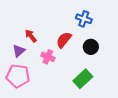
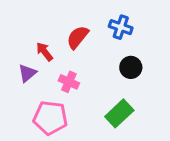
red semicircle: (64, 40) -> (78, 37), moved
pink pentagon: (18, 76) -> (50, 118), moved

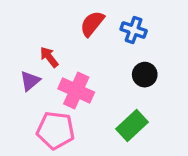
red semicircle: (78, 37) -> (92, 24), moved
pink cross: (69, 82) -> (76, 91), size x1.5

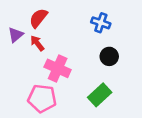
red semicircle: (92, 24) -> (38, 18), moved
purple triangle: (30, 81) -> (16, 35), moved

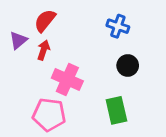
red arrow: (37, 43) -> (43, 50), turned 56
green rectangle: (100, 95) -> (116, 110), turned -60

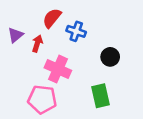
red semicircle: (45, 21) -> (52, 18), moved
blue cross: (118, 26) -> (76, 31), moved

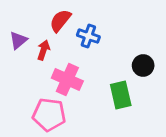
black circle: (110, 57) -> (143, 65), moved
green rectangle: (100, 96) -> (121, 95), moved

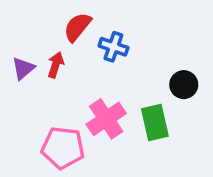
purple triangle: (18, 40) -> (23, 68), moved
pink cross: (67, 80) -> (106, 119), moved, turned 32

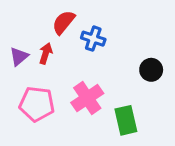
green rectangle: (155, 122) -> (126, 120), moved
pink pentagon: (63, 148) -> (37, 104), moved

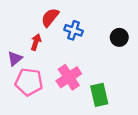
purple triangle: (19, 56) -> (15, 58), moved
black circle: (151, 70) -> (119, 37), moved

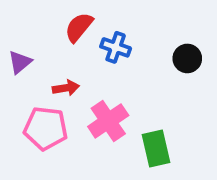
red arrow: (36, 42) -> (66, 88), moved, turned 63
purple triangle: (15, 58) -> (20, 62), moved

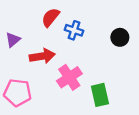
red arrow: (66, 88) -> (42, 56), size x1.5
pink pentagon: (46, 128) -> (18, 93), moved

